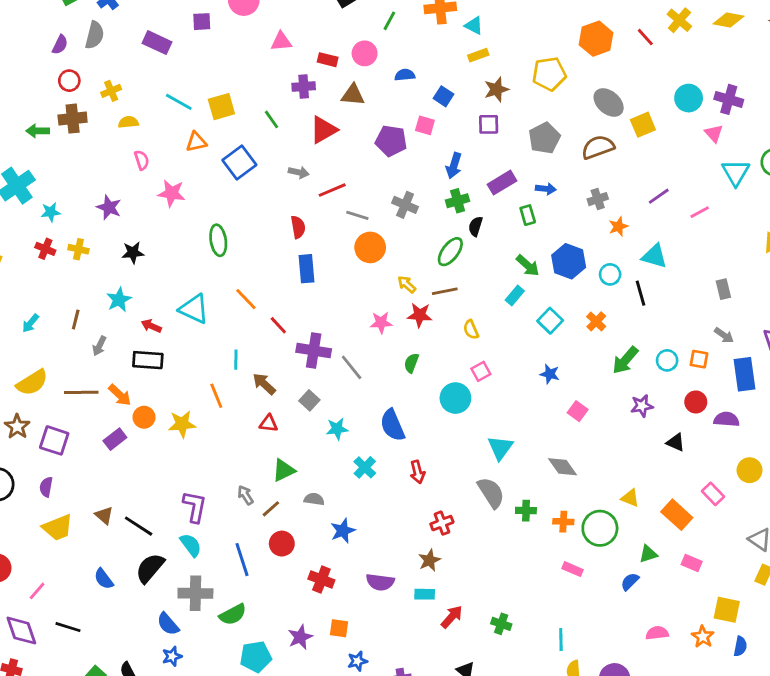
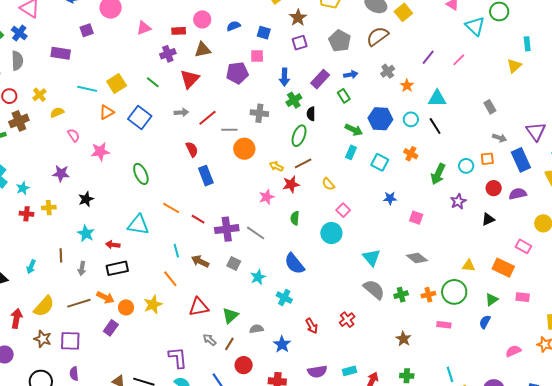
red triangle: (269, 423) -> (199, 307), moved, size x1.5
black triangle: (676, 442) -> (488, 219), turned -32
red arrow: (417, 472) -> (312, 326), moved
brown star: (429, 560) -> (403, 339), moved

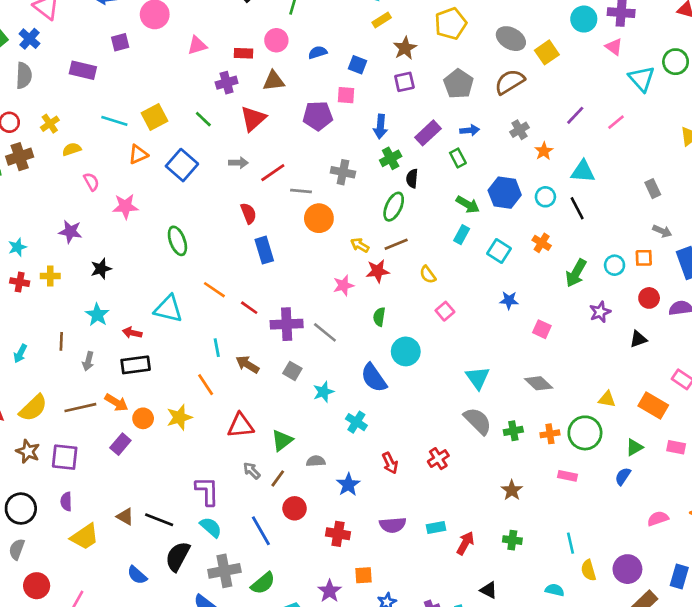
cyan circle: (331, 233) -> (406, 351), moved

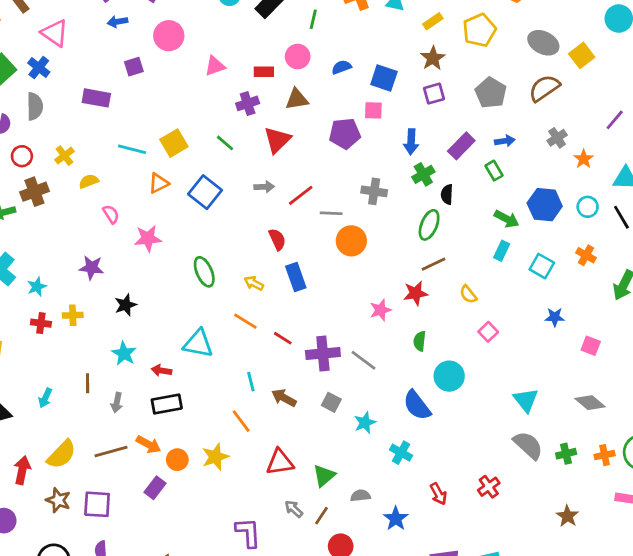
yellow rectangle: (382, 20) -> (433, 21), moved
blue square: (358, 65) -> (384, 78), size x1.4
yellow arrow: (360, 245) -> (254, 283), moved

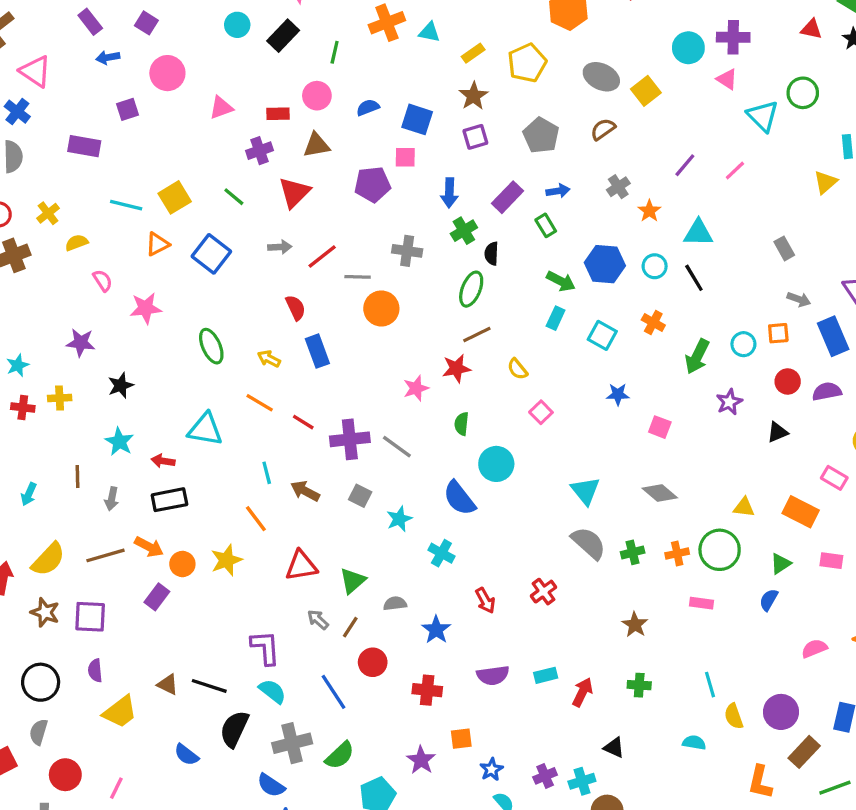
brown semicircle: (544, 88) -> (603, 129), size x0.7

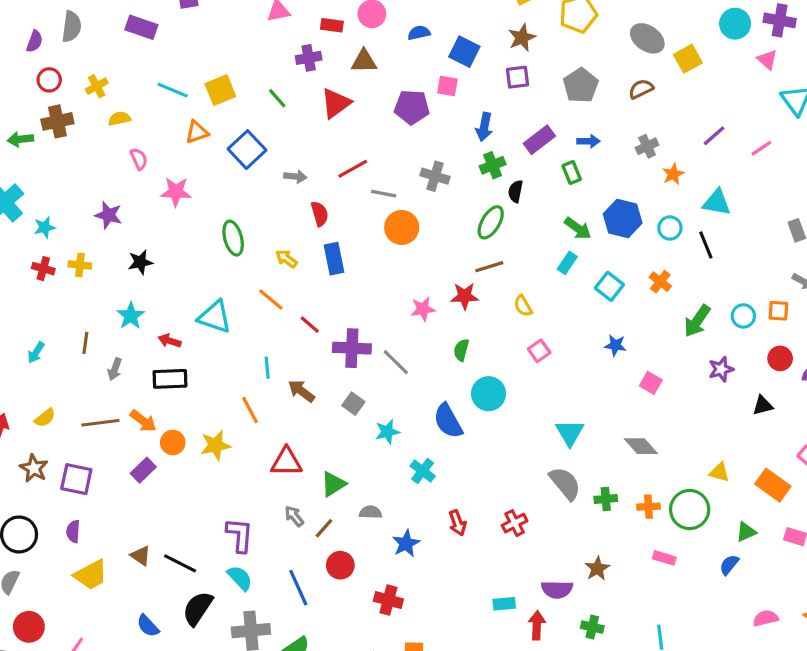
gray arrow: (280, 247) -> (295, 177), moved
yellow semicircle: (48, 559) -> (45, 418), size x0.6
purple semicircle: (493, 675) -> (557, 589), moved
red arrow: (582, 692) -> (537, 625), turned -32

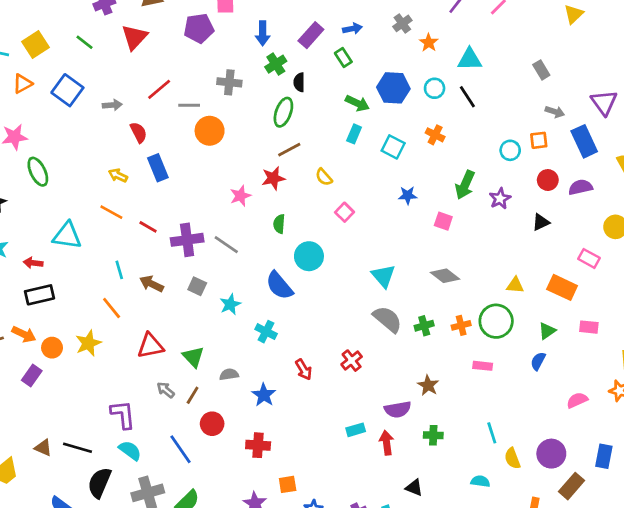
green ellipse: (233, 238) -> (38, 172), moved
green arrow: (697, 321) -> (465, 185), moved
green triangle: (333, 484) -> (193, 357), turned -30

